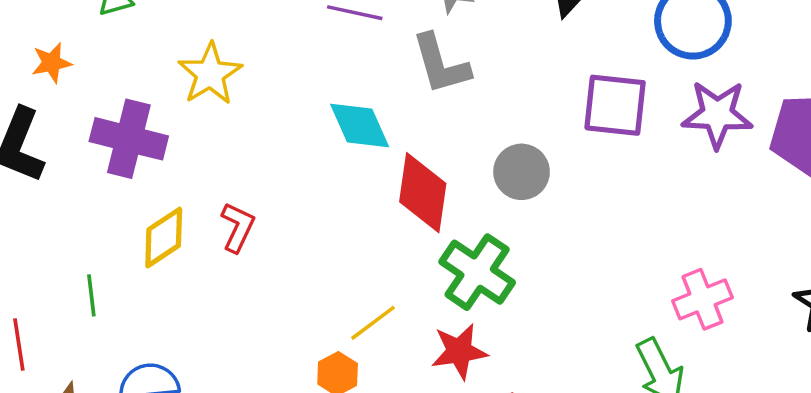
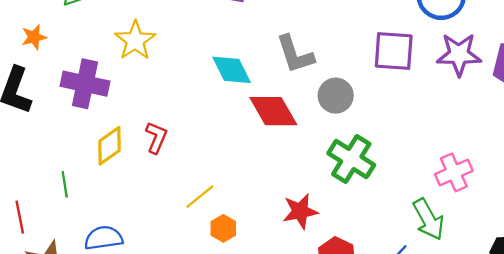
gray L-shape: (441, 64) -> (295, 54), moved
red diamond: (423, 193) -> (273, 111), turned -36
green cross: (477, 272) -> (351, 159), moved
yellow line: (373, 323) -> (200, 197), moved

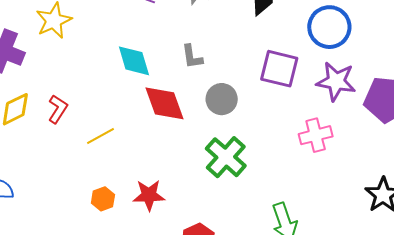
gray L-shape: (295, 54) -> (192, 57), size x0.7
pink cross: (454, 172) -> (316, 135), moved
yellow line: (200, 197) -> (100, 136), moved
red star: (300, 211) -> (149, 195), moved

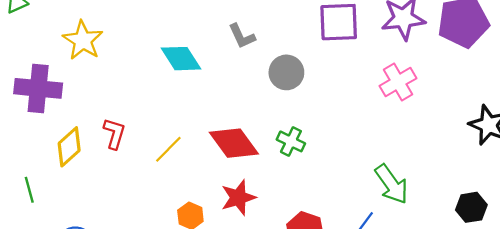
red diamond: (165, 103) -> (234, 143), moved
green cross: (226, 157) -> (291, 141), moved, size x0.6

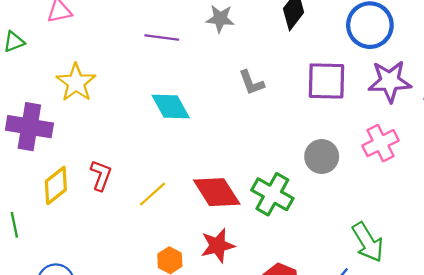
gray L-shape: (242, 36) -> (251, 83), moved
gray circle: (286, 72) -> (322, 156), moved
green cross: (291, 141) -> (272, 194), size x1.5

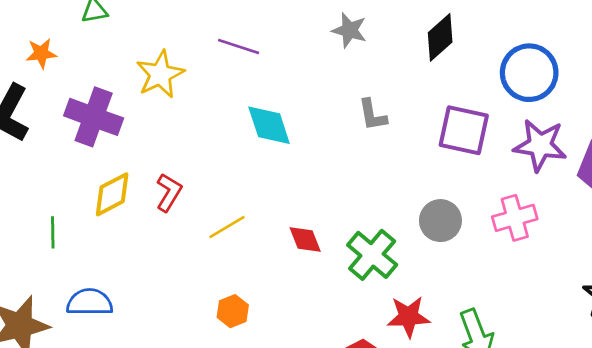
purple line: (162, 38) -> (239, 47), moved
red diamond: (217, 192) -> (305, 240), size x0.6
red star: (218, 245) -> (408, 317), moved

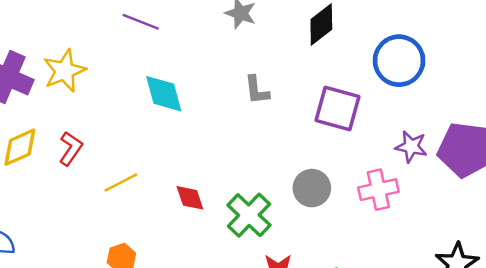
yellow star: (160, 74) -> (64, 71), moved
purple star: (540, 145) -> (411, 147), moved, size x0.7

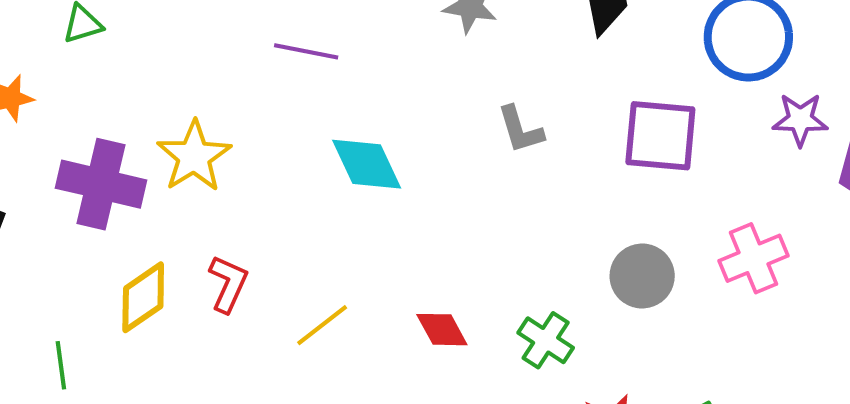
purple star: (411, 147) -> (800, 120), moved
green cross: (249, 215) -> (546, 340), size x0.7

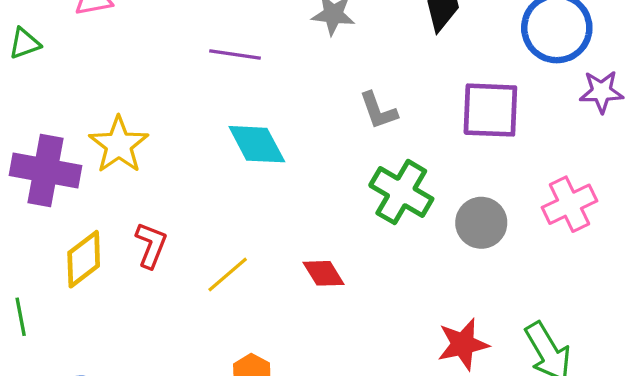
purple line: (306, 51) -> (235, 55), moved
green cross: (546, 340) -> (401, 192), moved, size x1.4

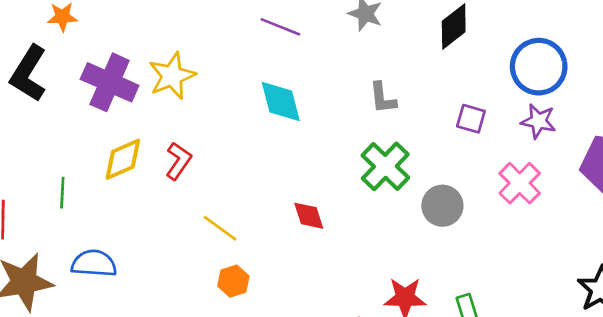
purple star: (601, 92) -> (538, 121), moved
purple square: (490, 110) -> (471, 119), size x0.6
pink cross: (570, 204) -> (520, 183), moved, turned -33
yellow line: (228, 274) -> (220, 228), moved, turned 63

